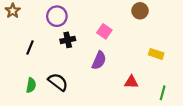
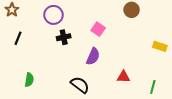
black line: (30, 47) -> (18, 38), moved
yellow rectangle: (156, 54) -> (160, 46), moved
black semicircle: (58, 82) -> (80, 85), moved

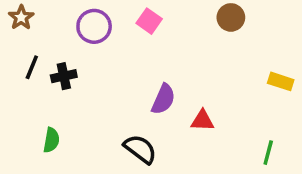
pink square: (98, 29) -> (149, 21), moved
black cross: (64, 37) -> (64, 76), moved
red triangle: (123, 77) -> (202, 121), moved

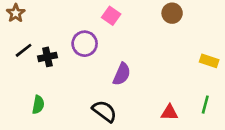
purple circle: (94, 26) -> (85, 44), moved
black line: (32, 67) -> (24, 50), turned 30
red triangle: (202, 121) -> (169, 113), moved
green line: (268, 153) -> (205, 105), moved

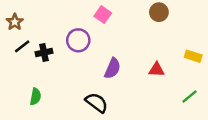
brown star: (16, 13) -> (15, 22), moved
green line: (205, 105) -> (190, 97), turned 35
red triangle: (169, 113) -> (156, 70), moved

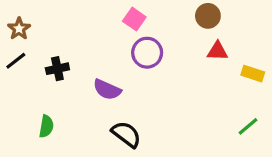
purple circle: (78, 40) -> (147, 53), moved
black line: (22, 46) -> (16, 61), moved
purple semicircle: (112, 68) -> (107, 90), moved, turned 90
red triangle: (156, 70) -> (218, 51), moved

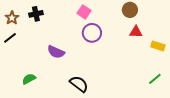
black cross: (57, 69) -> (36, 14), moved
purple semicircle: (107, 90) -> (56, 52), moved
green semicircle: (46, 126) -> (29, 79), turned -128

